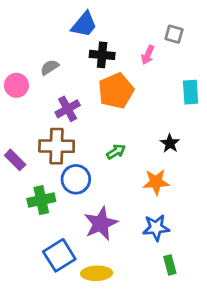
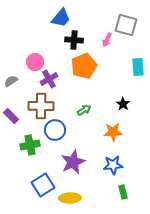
gray square: (174, 34) -> (126, 25), size x1.6
gray semicircle: (50, 67) -> (11, 81), moved
pink circle: (16, 85) -> (35, 62), moved

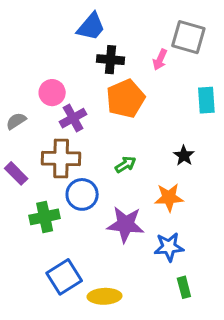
purple star: (73, 162) -> (125, 224), moved, turned 30

